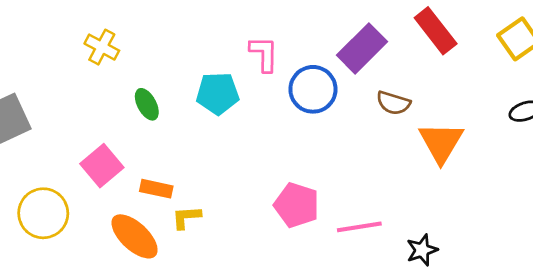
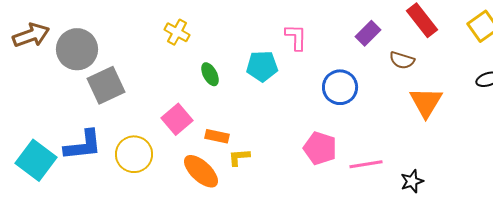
purple rectangle: (362, 48) -> (368, 33), size x0.7
blue circle: (313, 89) -> (340, 87), moved
brown semicircle: (393, 103) -> (402, 60), moved

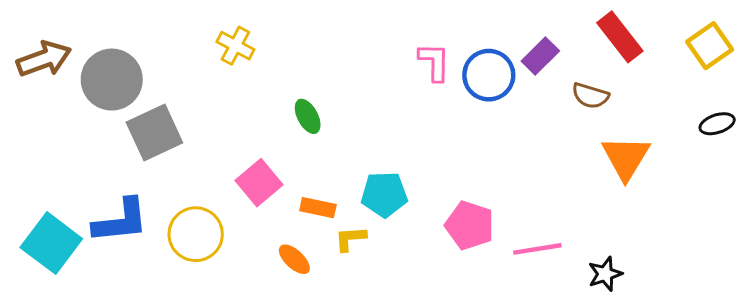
yellow cross: (177, 32) -> (235, 46), moved
cyan pentagon: (262, 66) -> (384, 194), moved
blue circle: (340, 87) -> (489, 75), moved
orange ellipse: (201, 171) -> (294, 259), size x0.6

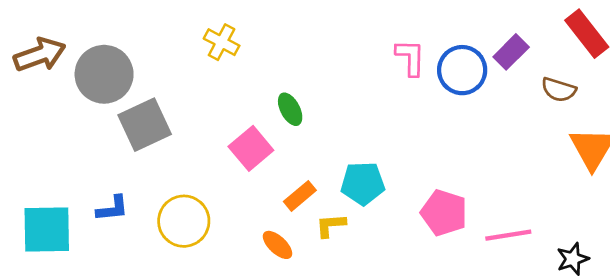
pink square: (259, 183) -> (251, 148), moved
orange rectangle: (318, 208) -> (300, 196), turned -52
blue L-shape: (121, 221) -> (112, 209), size x0.6
cyan square: (51, 243) -> (47, 230), turned -38

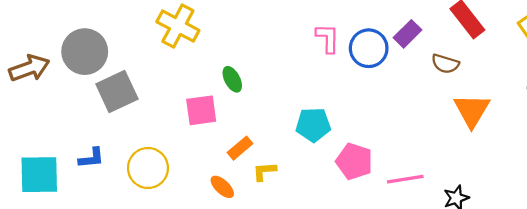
yellow cross: (222, 42) -> (178, 26), size x1.5
brown arrow: (40, 55) -> (29, 68), moved
pink square: (251, 148) -> (201, 110), turned 32
cyan pentagon: (363, 183) -> (313, 125), moved

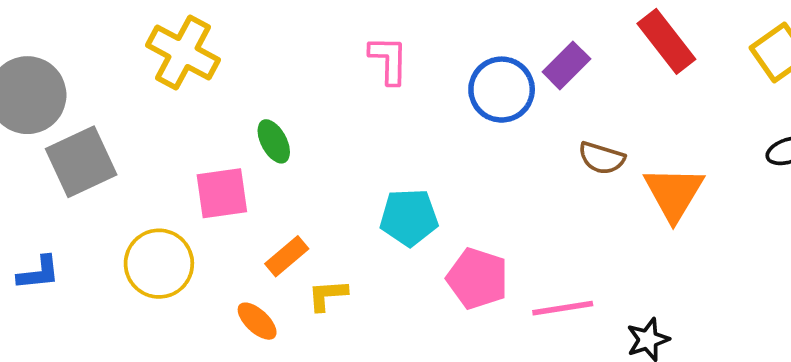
pink L-shape: (328, 38) -> (389, 60), moved
brown semicircle: (445, 64) -> (602, 158), moved
yellow circle: (148, 168) -> (159, 264), moved

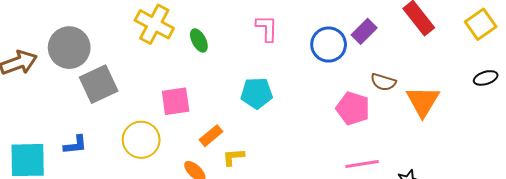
green ellipse: (274, 141) -> (199, 40), moved
cyan pentagon: (409, 217) -> (257, 93), moved
pink pentagon: (477, 278) -> (353, 108), moved

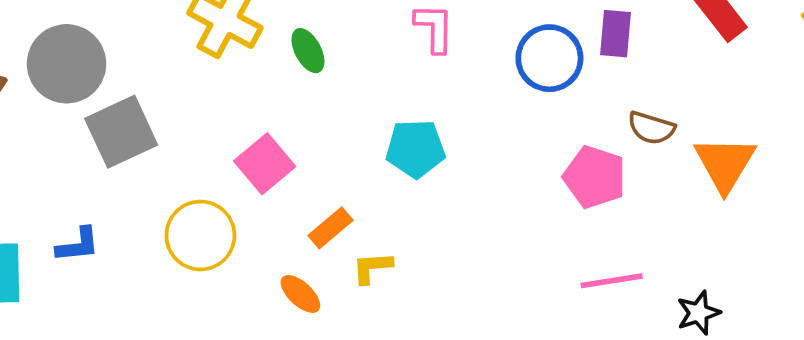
purple rectangle: (364, 31) -> (615, 34), turned -40
pink square: (176, 101) -> (265, 164), turned -32

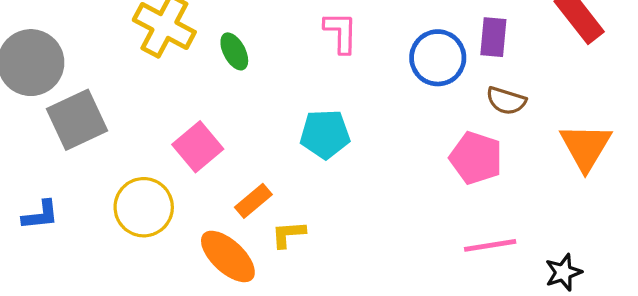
brown semicircle: (651, 128) -> (506, 101), moved
orange ellipse: (300, 294) -> (228, 256), size x1.6

